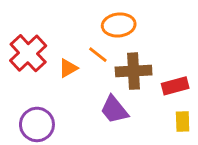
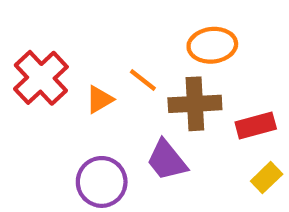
orange ellipse: (119, 25) -> (212, 45), moved
yellow rectangle: (183, 122) -> (267, 178), turned 48
purple circle: (37, 124) -> (102, 182), moved

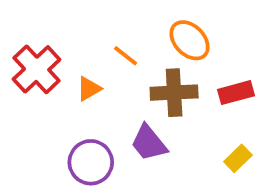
orange ellipse: (212, 45) -> (190, 40), turned 51
orange line: (143, 80) -> (126, 56), moved
red rectangle: (256, 126) -> (236, 93), moved

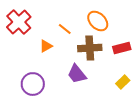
red cross: (37, 69) -> (19, 22), moved
purple circle: (91, 162) -> (33, 84), moved

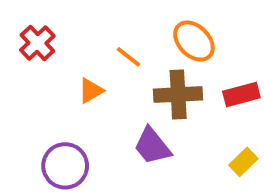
red cross: (19, 22) -> (37, 43), size x0.7

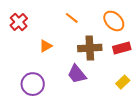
orange ellipse: (194, 41) -> (114, 21), moved
orange line: (129, 57) -> (72, 18), moved

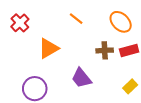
orange triangle: (46, 46) -> (49, 48), size x1.5
brown cross: (90, 48) -> (105, 50), moved, size x0.7

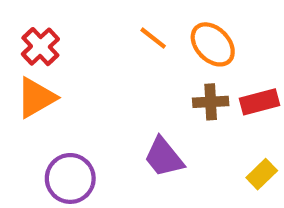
orange ellipse: (121, 22) -> (213, 44), moved
orange triangle: (49, 48) -> (36, 98), moved

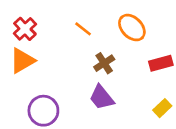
orange line: (153, 38) -> (83, 29), moved
brown cross: (211, 102) -> (104, 63), moved, turned -30

